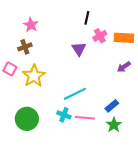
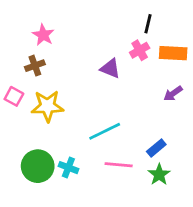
black line: (87, 18) -> (148, 24), moved
purple triangle: (79, 49) -> (110, 68), turned -35
yellow star: (34, 76) -> (47, 106), turned 30
cyan cross: (64, 115) -> (68, 168), moved

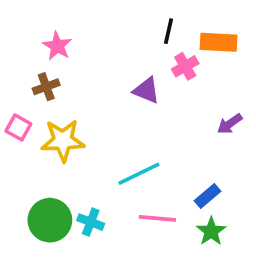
black line: (148, 24) -> (169, 31), moved
orange rectangle: (173, 53) -> (219, 42), moved

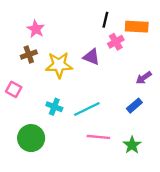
pink square: (18, 127) -> (14, 89), moved
yellow star: (63, 140) -> (59, 65), moved
blue rectangle: (207, 196) -> (134, 106), moved
cyan cross: (91, 222) -> (54, 107), moved

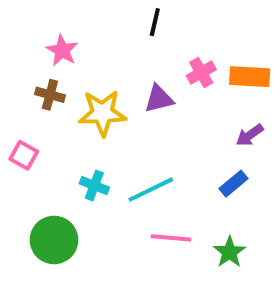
black line: (105, 20) -> (155, 22), moved
orange rectangle: (137, 27) -> (250, 77), moved
brown cross: (29, 55) -> (50, 95), turned 35
purple triangle: (91, 57) -> (159, 99), turned -36

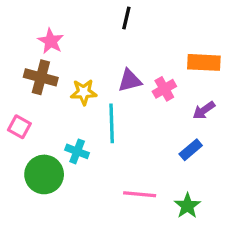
pink cross: (201, 73) -> (164, 89), moved
brown cross: (50, 95) -> (41, 77), size x1.4
yellow star: (102, 113) -> (84, 92), size x0.7
cyan line: (151, 190) -> (112, 123), moved, turned -66
green circle: (54, 240) -> (44, 174), moved

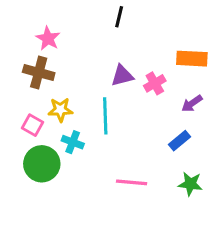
yellow star: (84, 92) -> (60, 110), moved
pink square: (19, 127) -> (32, 125), moved
green star: (187, 206) -> (190, 184), moved, turned -30

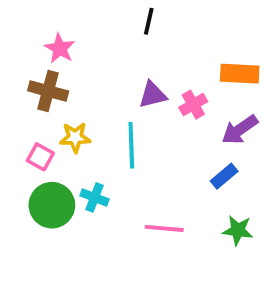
purple arrow: (192, 103) -> (240, 130), size x1.4
cyan cross: (73, 142) -> (95, 197), moved

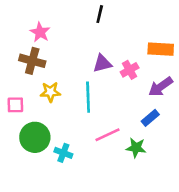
pink square: (40, 157) -> (15, 105), moved, turned -30
cyan cross: (95, 197) -> (63, 153), moved
pink line: (164, 228) -> (107, 135), moved, turned -30
green star: (238, 230) -> (136, 148), moved

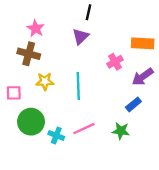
purple triangle: (102, 63) -> (80, 36), moved, turned -30
pink line: (107, 135) -> (84, 129), moved

